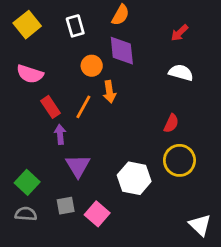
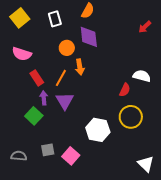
red arrow: (179, 33) -> (145, 27), moved
white semicircle: (181, 73) -> (142, 76), moved
purple triangle: (78, 166) -> (65, 101), moved
green square: (27, 182) -> (34, 116), moved

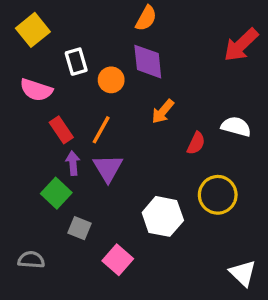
white rectangle: (55, 19) -> (76, 62), moved
red arrow: (145, 27) -> (241, 45), size x1.6
orange arrow: (80, 67) -> (163, 112), moved, turned 49
red semicircle: (125, 90) -> (196, 143), moved
gray square: (48, 150) -> (79, 228), moved, turned 32

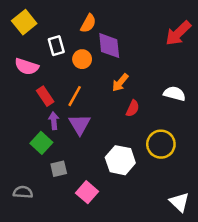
orange semicircle: (146, 18) -> (88, 23), moved
red semicircle: (196, 143) -> (133, 108), moved
gray square: (79, 228) -> (59, 169), turned -35

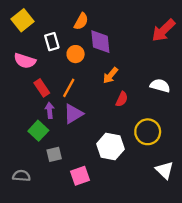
purple triangle: (80, 124) -> (73, 114), turned 30
pink square: (87, 192) -> (80, 176), turned 30
white triangle: (179, 202) -> (165, 170), moved

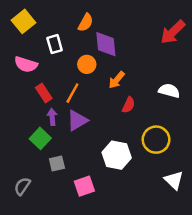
orange circle: (76, 54) -> (87, 64), moved
gray semicircle: (21, 176) -> (22, 186), turned -60

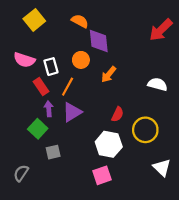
yellow square: (23, 21) -> (34, 20), moved
orange semicircle: (86, 23) -> (80, 21), turned -91
white rectangle: (55, 44) -> (51, 67), moved
red semicircle: (129, 105) -> (118, 114), moved
pink square: (84, 186) -> (102, 175), moved

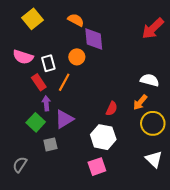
orange arrow: (109, 74) -> (140, 102), moved
purple triangle: (72, 112) -> (64, 119), moved
yellow circle: (145, 130) -> (153, 123), moved

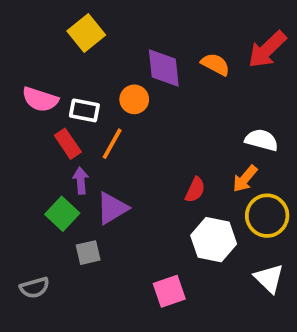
yellow square: (33, 19) -> (86, 33), moved
orange semicircle: (76, 20) -> (215, 64), moved
white rectangle: (48, 63) -> (84, 110), turned -63
white hexagon: (103, 137) -> (214, 240), moved
gray semicircle: (20, 165) -> (35, 288), turned -140

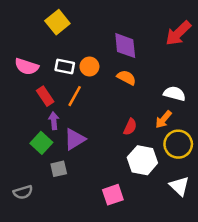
orange semicircle: (215, 64) -> (126, 78), moved
purple diamond: (164, 68) -> (125, 46), moved
white rectangle: (84, 110) -> (65, 66), moved

